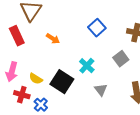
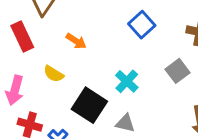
yellow semicircle: (36, 79) -> (54, 74), moved
gray triangle: (101, 90) -> (125, 123), moved, turned -40

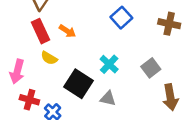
red rectangle: (22, 37) -> (40, 31), moved
gray square: (178, 71) -> (151, 68), moved

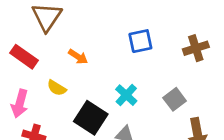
blue square: (121, 18) -> (140, 41), turned 30
brown cross: (169, 24) -> (196, 48), turned -30
red rectangle: (40, 31) -> (24, 57), moved, turned -30

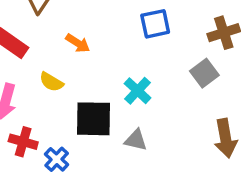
gray square: (175, 99) -> (204, 73), moved
black square: (91, 118) -> (94, 119), turned -32

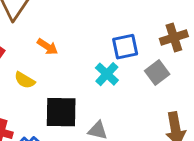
blue square: (155, 24) -> (125, 47), moved
cyan cross: (138, 91) -> (107, 74), moved

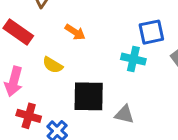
cyan cross: (107, 74) -> (133, 59), turned -30

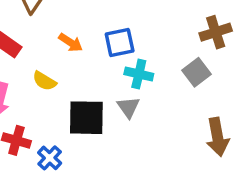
blue square: (151, 32) -> (120, 43), moved
gray triangle: (124, 114) -> (128, 107), moved, turned 42

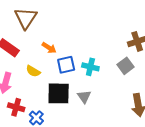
blue square: (120, 43) -> (66, 65), moved
gray triangle: (128, 107) -> (84, 97), moved

